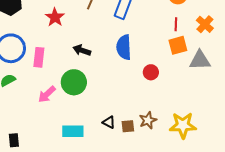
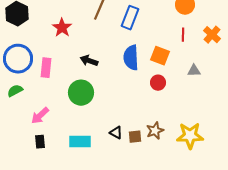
orange square: (178, 45) -> (160, 56), moved, turned 36
gray triangle: (200, 60) -> (194, 71), moved, size x0.6
pink arrow: (47, 94) -> (40, 116), moved
black rectangle: (14, 140) -> (40, 142), moved

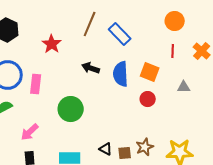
blue rectangle: (130, 18) -> (120, 34), turned -65
black arrow: (89, 61) -> (91, 68), moved

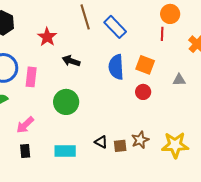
brown line: (90, 24) -> (85, 17), turned -40
red line: (173, 51) -> (162, 34), moved
black arrow: (91, 68) -> (71, 61), moved

